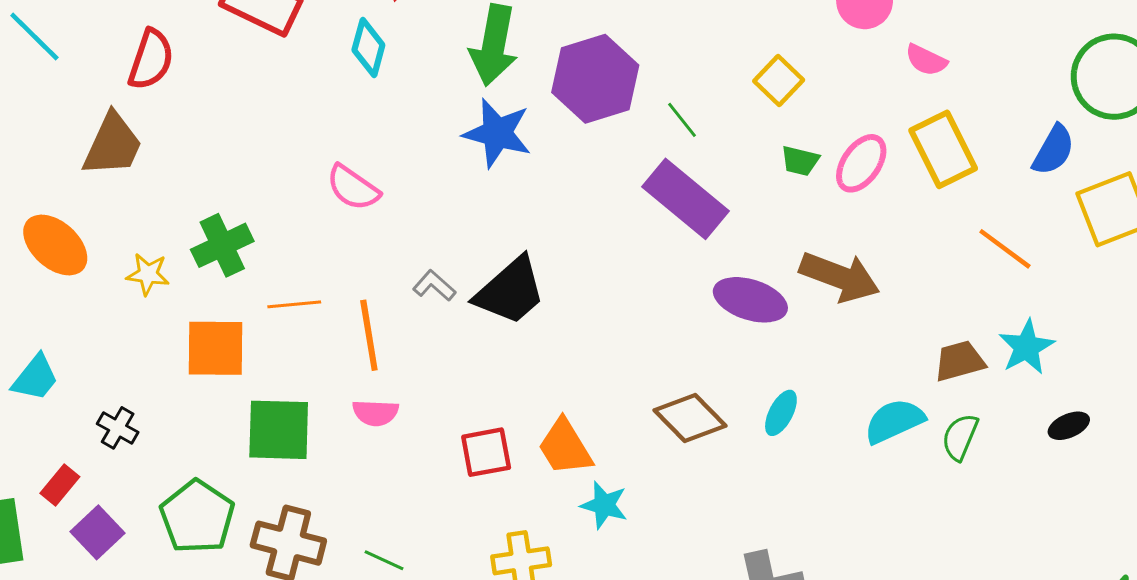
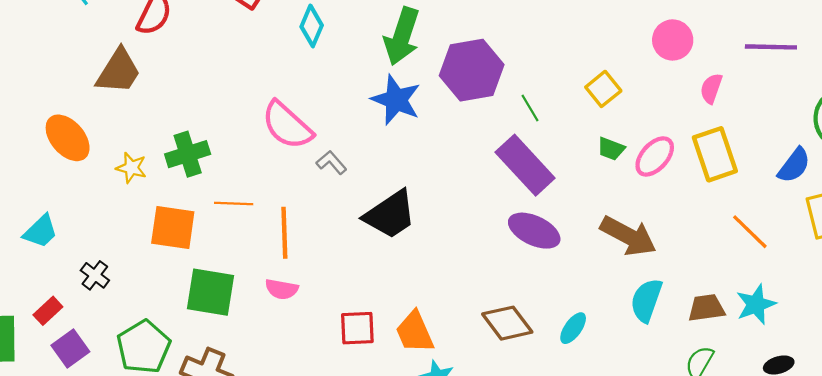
pink semicircle: (926, 60) -> (711, 88), turned 76
pink semicircle: (353, 188) -> (287, 125), size x1.4
gray L-shape: (434, 286) -> (331, 162), moved
purple ellipse: (750, 300) -> (534, 231), moved
cyan semicircle: (894, 421) -> (646, 300), moved, turned -54

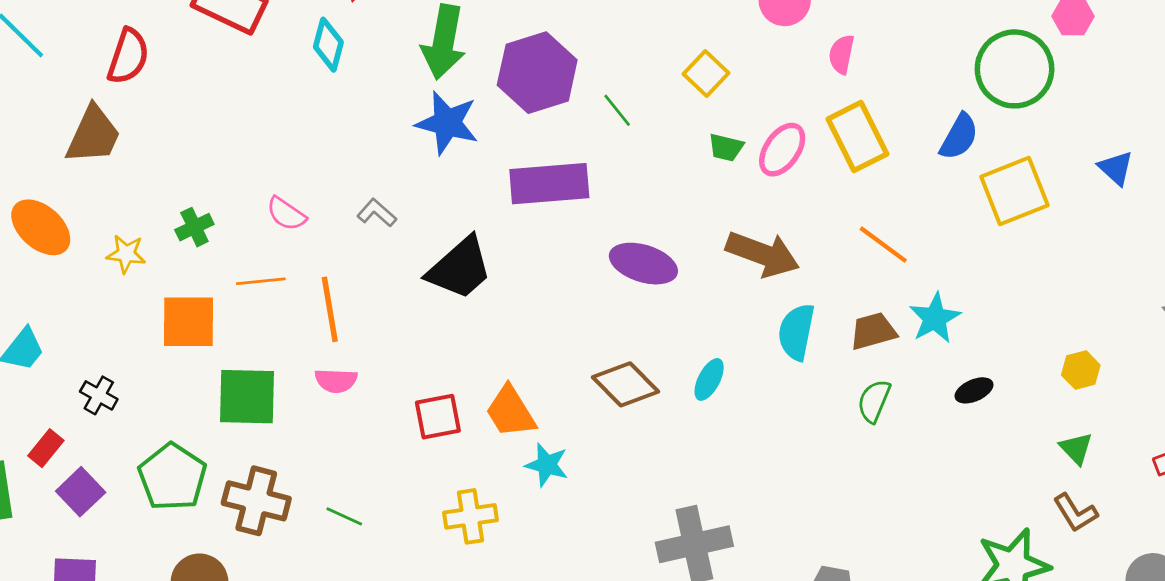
pink semicircle: (287, 125) -> (286, 214), moved, size x0.6
green cross: (188, 154) -> (194, 227), size x0.7
purple rectangle: (525, 165) -> (549, 184), moved, turned -44
orange line: (750, 232) -> (883, 245), moved

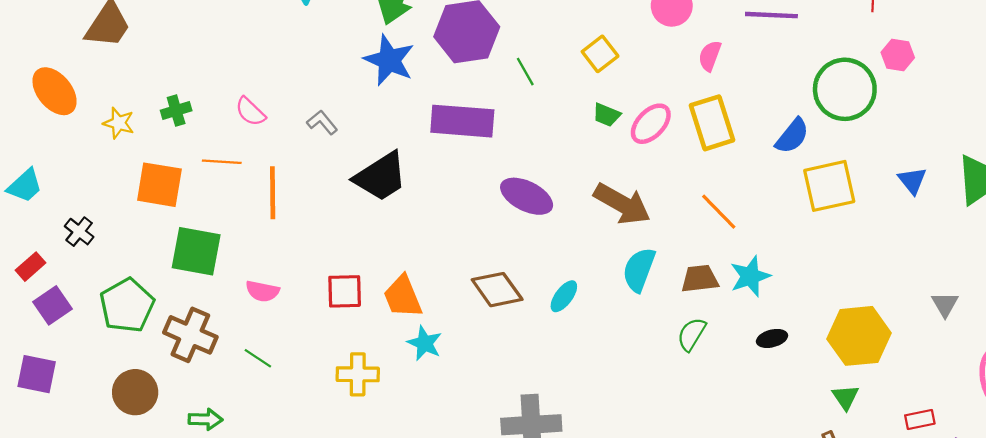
yellow hexagon: (1081, 370) -> (859, 336), size x2.0
pink semicircle: (336, 381) -> (262, 291), moved

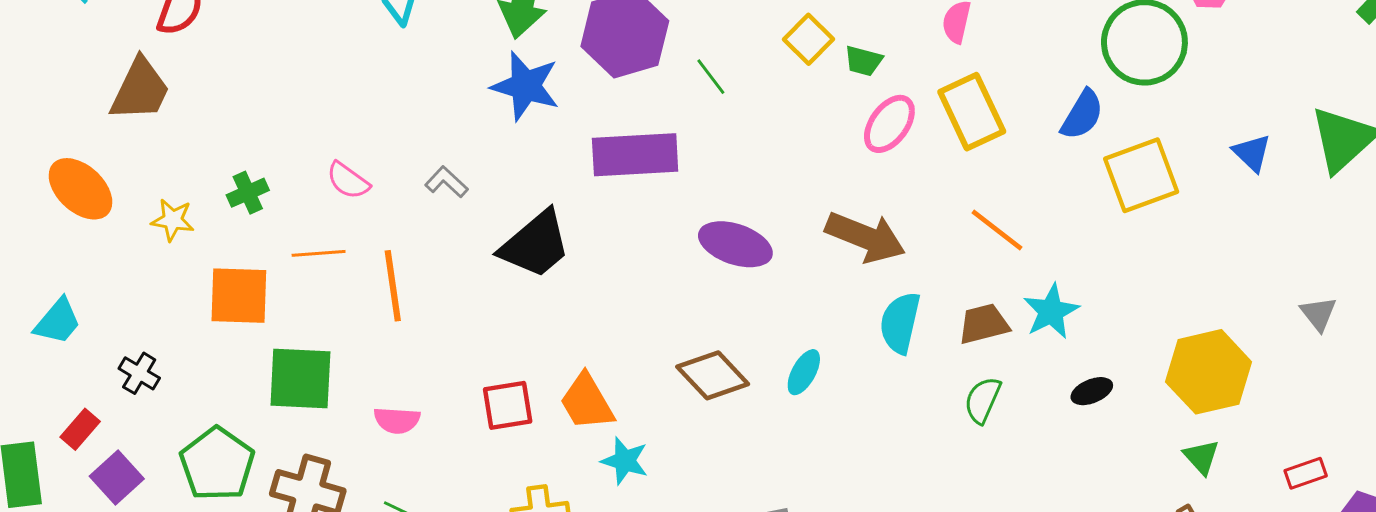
green trapezoid: (607, 115) -> (863, 61), moved

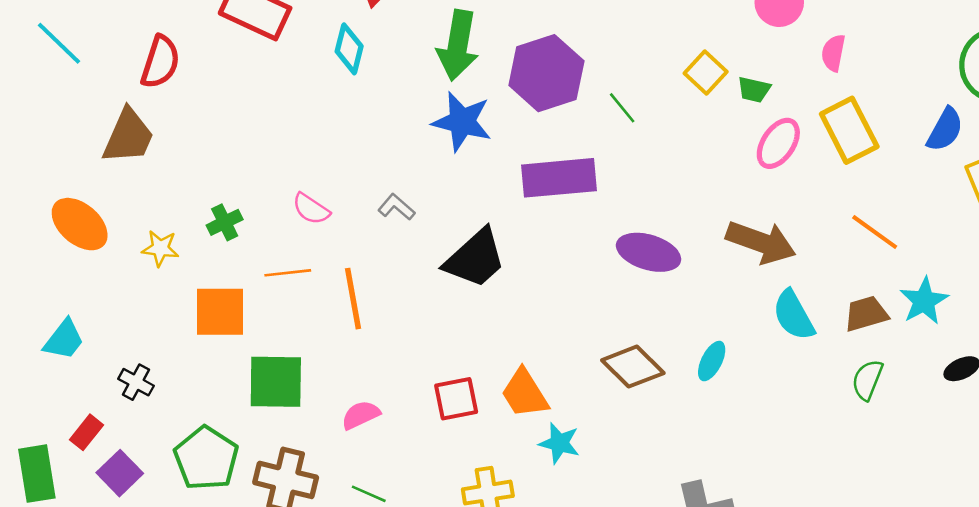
cyan semicircle: (900, 323) -> (794, 315), turned -40
pink semicircle: (397, 420) -> (361, 415), turned 153

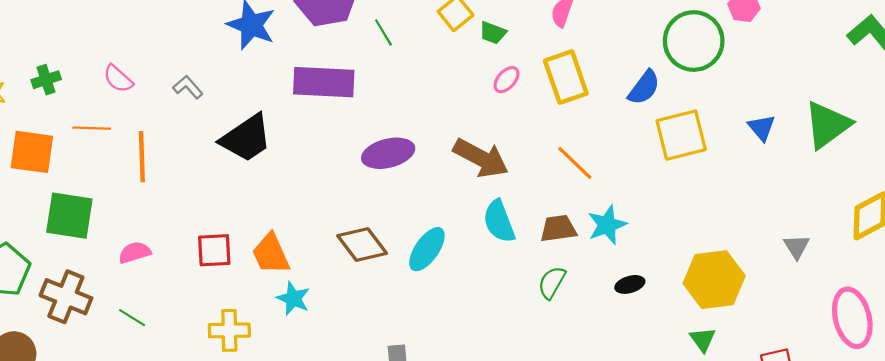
pink ellipse: (778, 143) -> (507, 80), size x0.7
purple ellipse: (649, 252) -> (388, 153), turned -39
cyan ellipse: (712, 361) -> (427, 249), size x1.4

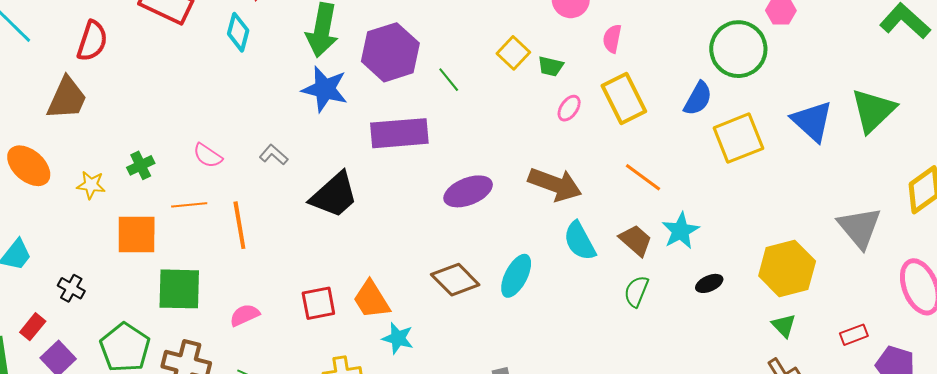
blue triangle: (762, 128) -> (812, 121), size x1.6
brown trapezoid: (558, 229) -> (636, 240), turned 57
gray triangle: (797, 247) -> (860, 228), size x1.8

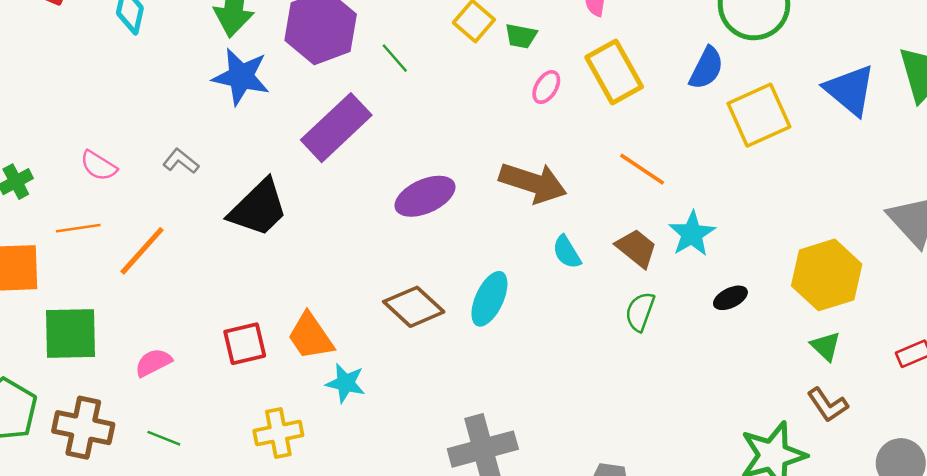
purple rectangle: (399, 133) -> (336, 128), turned -36
orange line: (239, 225) -> (142, 251), turned 54
cyan semicircle: (580, 241) -> (567, 252), size x0.7

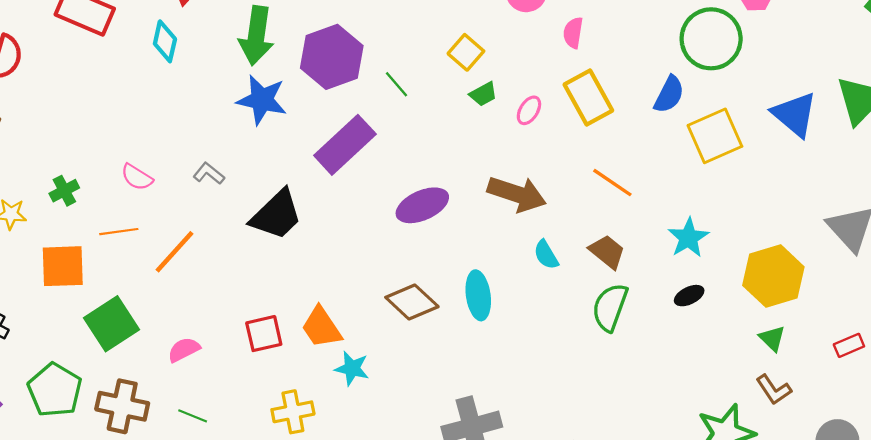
green trapezoid: (521, 36) -> (483, 94), moved, turned -40
cyan star: (692, 234) -> (688, 238), moved
cyan ellipse: (489, 299) -> (478, 295), turned -33
green semicircle: (640, 312) -> (610, 307), size x1.4
green square: (70, 333) -> (111, 324), turned -32

